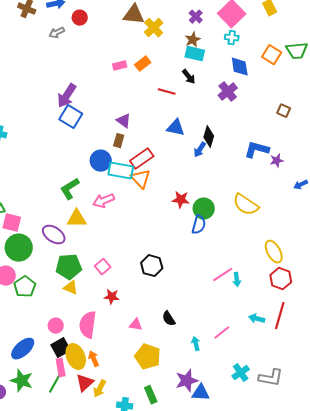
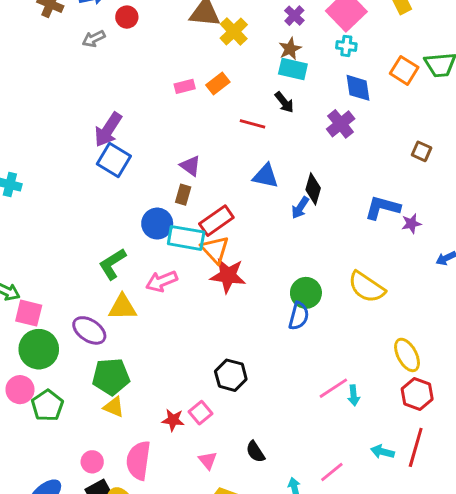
red star: (181, 200) -> (228, 276), moved, size x1.4
pink square: (103, 267) -> (201, 413), moved
pink triangle: (136, 325) -> (208, 460), turned 40

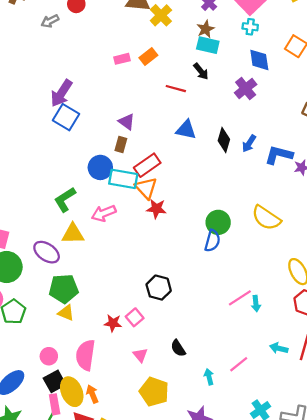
blue arrow: (300, 208) -> (249, 143), moved
red star: (228, 276) -> (156, 209), size x0.7

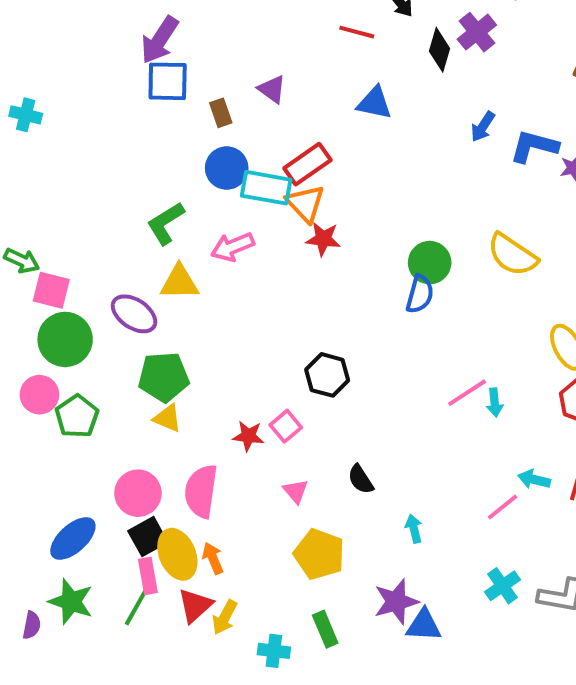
blue square: (66, 117) -> (168, 81), turned -30
black diamond: (224, 140) -> (439, 50), moved
brown rectangle: (121, 145) -> (221, 113), moved, turned -35
pink circle: (49, 356) -> (138, 493), size x1.5
pink line: (239, 364) -> (503, 507), moved

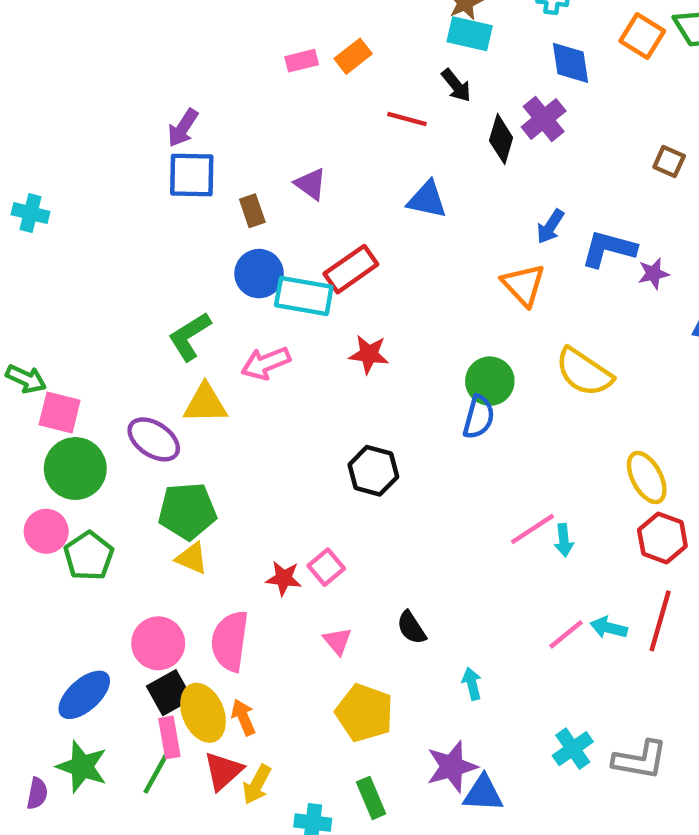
purple arrow: (160, 40) -> (183, 128), size x0.7
orange triangle: (305, 203) -> (523, 285), moved
black hexagon: (327, 375) -> (373, 471), moved
pink line: (503, 507) -> (566, 634), moved

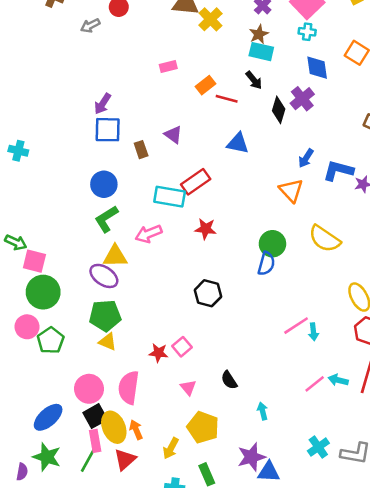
orange rectangle: (353, 56) -> (206, 85), moved
blue circle: (259, 274) -> (104, 184), moved
purple ellipse: (154, 439) -> (104, 276), moved
yellow arrow: (257, 784) -> (171, 448), moved

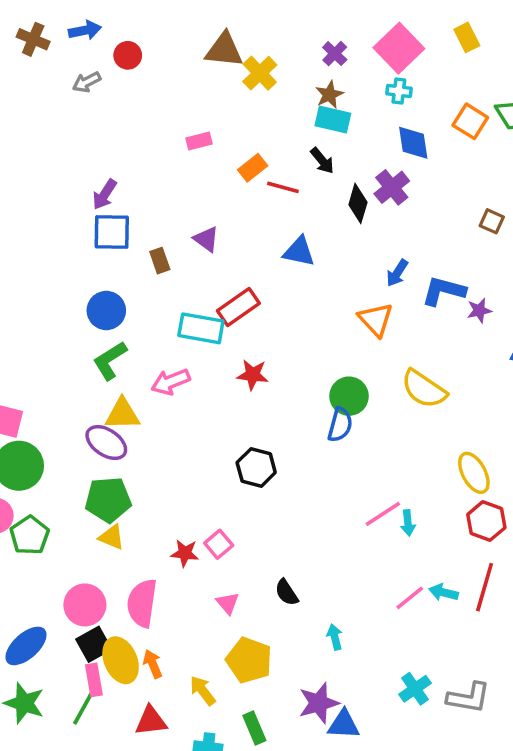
yellow arrow: (171, 448) -> (203, 691), turned 115
red triangle: (125, 459) -> (151, 721), moved, turned 35

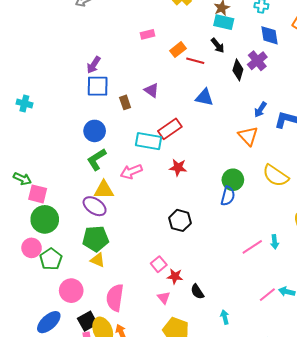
cyan arrow: (408, 523) -> (275, 242), moved
red star: (185, 553) -> (175, 276), moved
pink circle: (85, 605) -> (71, 291), moved

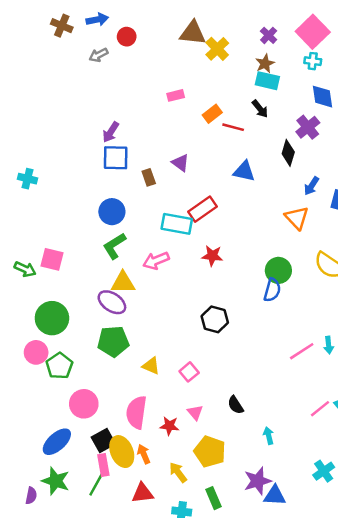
black diamond: (238, 70) -> (288, 153), moved
pink square: (38, 194) -> (52, 259), moved
yellow triangle: (98, 260) -> (151, 366), moved
red star: (175, 276) -> (169, 426), moved

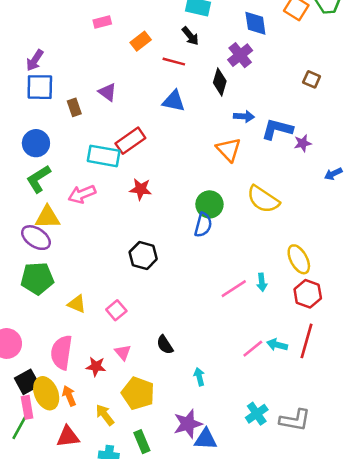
red line: (233, 127) -> (174, 62), moved
blue arrow: (311, 186) -> (244, 116), turned -120

